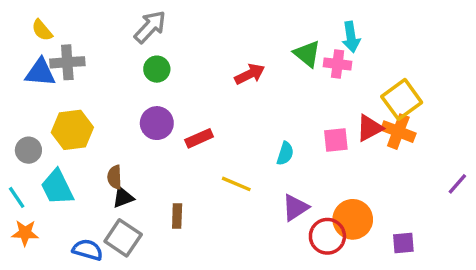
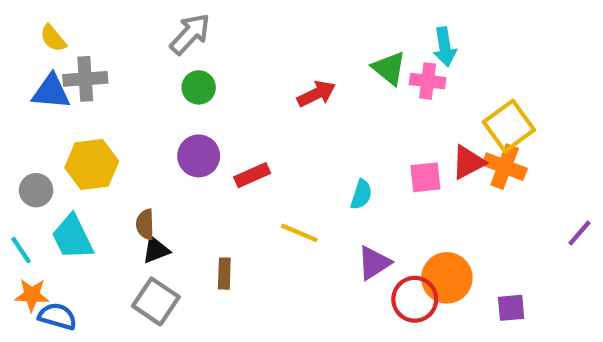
blue semicircle: (88, 250) -> (57, 316), moved

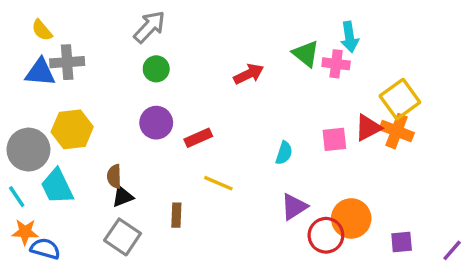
gray circle: (36, 190) -> (28, 150), size x1.6
yellow line: (299, 233) -> (218, 183), moved
purple line: (579, 233) -> (452, 250), moved

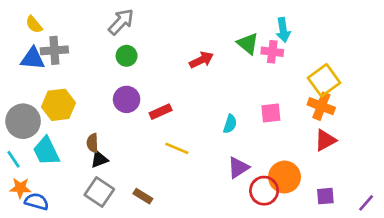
red triangle: (368, 128) -> (325, 140), moved
brown rectangle: (176, 215) -> (143, 196), moved, turned -60

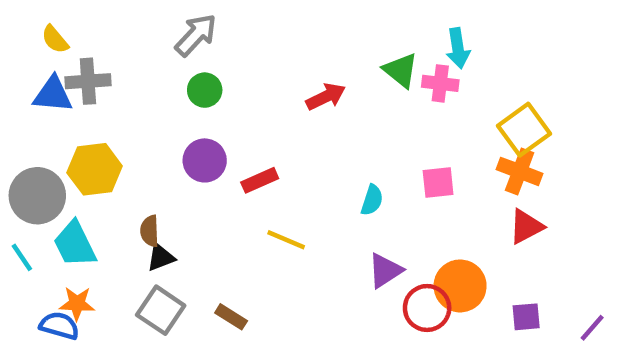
orange star: (20, 188) -> (77, 304), moved

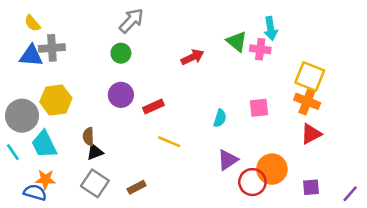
gray arrow: (196, 35) -> (131, 21), moved
yellow square: (524, 130) -> (310, 77), turned -32
brown rectangle: (231, 317) -> (137, 187), turned -60

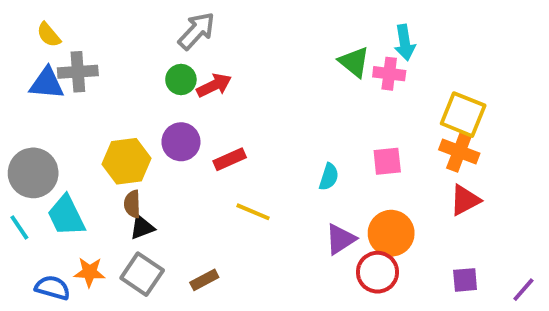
red arrow: (193, 57) -> (214, 85), moved
yellow hexagon: (56, 100) -> (126, 161), moved
orange circle: (272, 169) -> (391, 233), moved
orange star: (45, 179) -> (90, 272), moved

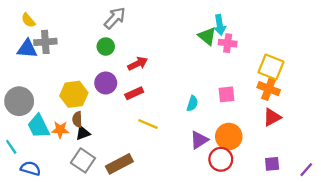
cyan arrow: (405, 43) -> (220, 25), moved
red arrow: (214, 85) -> (138, 64), moved
cyan line: (19, 227) -> (11, 147), moved
orange star: (90, 272) -> (60, 130), moved
brown rectangle: (204, 280) -> (119, 164), size x1.6

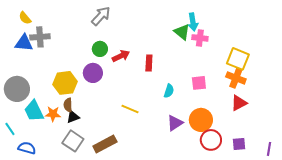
green circle: (106, 47) -> (100, 49), moved
red rectangle: (134, 93) -> (149, 63), moved, turned -63
red circle: (221, 159) -> (211, 140), moved
purple line: (306, 170) -> (269, 149), turned -32

